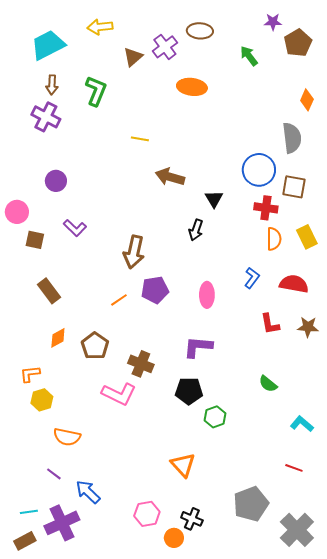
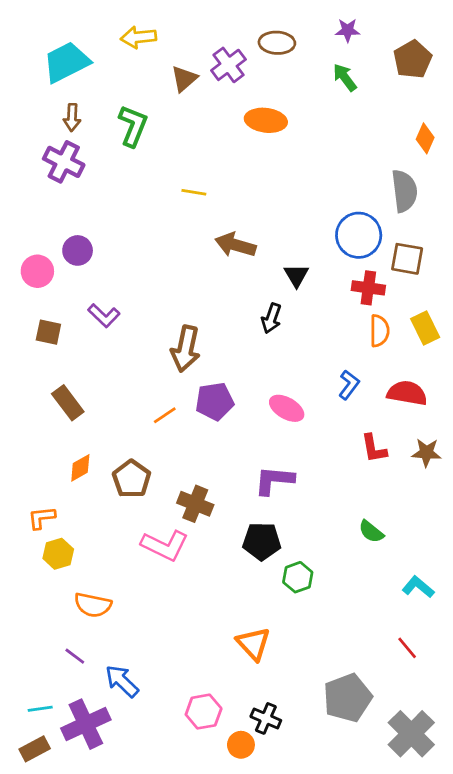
purple star: (273, 22) -> (348, 30), moved
pink circle: (17, 212) -> (37, 271), moved
pink ellipse: (207, 295) -> (287, 408), turned -60
red line: (294, 468) -> (407, 648), turned 30

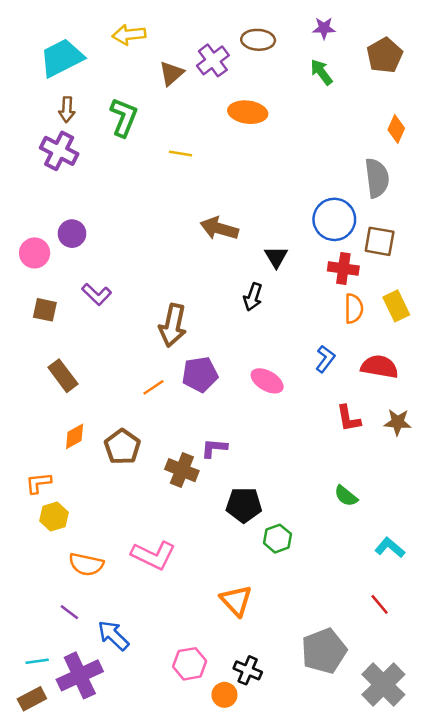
yellow line: (194, 192) -> (181, 153), moved
purple L-shape: (274, 480) -> (214, 448), moved, size x0.7
pink L-shape: (165, 545) -> (153, 555), moved

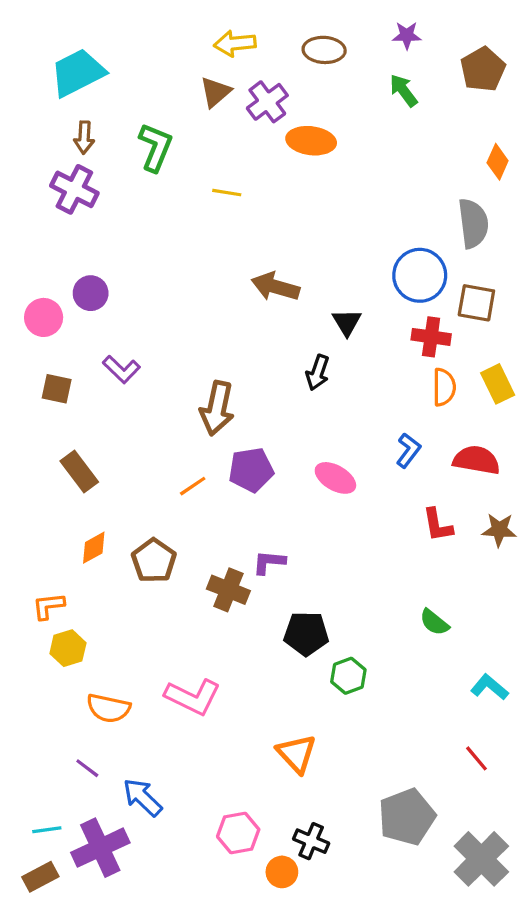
yellow arrow: (129, 35) -> (235, 43), moved
purple cross: (213, 60) -> (267, 102), moved

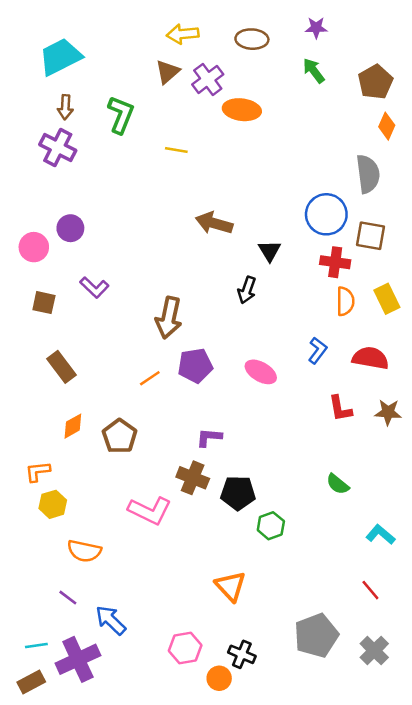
brown pentagon: (483, 69) -> (375, 82), moved
brown cross: (228, 590) -> (193, 478), moved
pink L-shape: (193, 697) -> (150, 511), moved
gray cross: (481, 859) -> (374, 651), moved, size x0.7

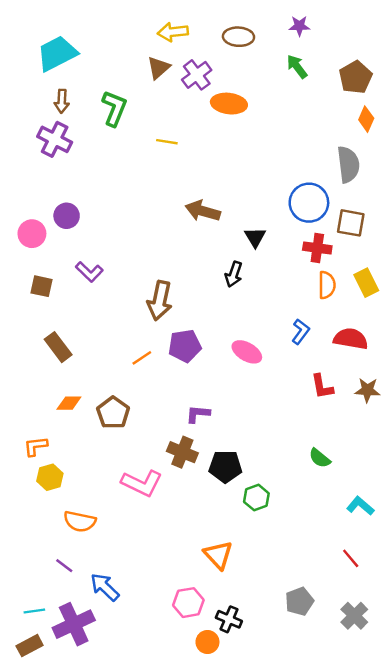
orange diamond: (73, 426) -> (69, 403), turned 30
gray pentagon: (316, 635) -> (299, 601), size x0.7
pink hexagon: (185, 648) -> (188, 603), moved

